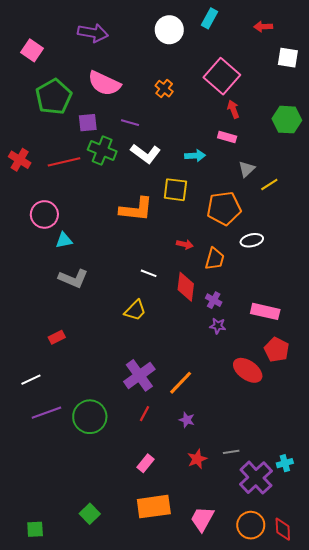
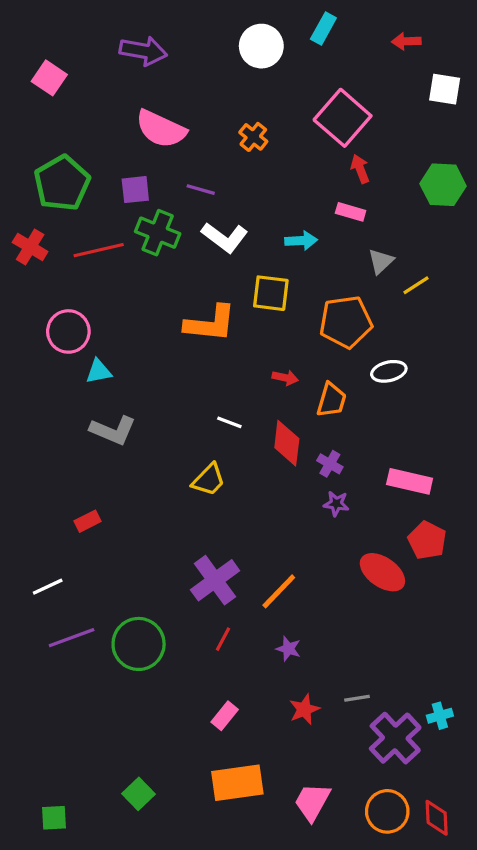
green pentagon: (54, 97) -> (62, 183), moved

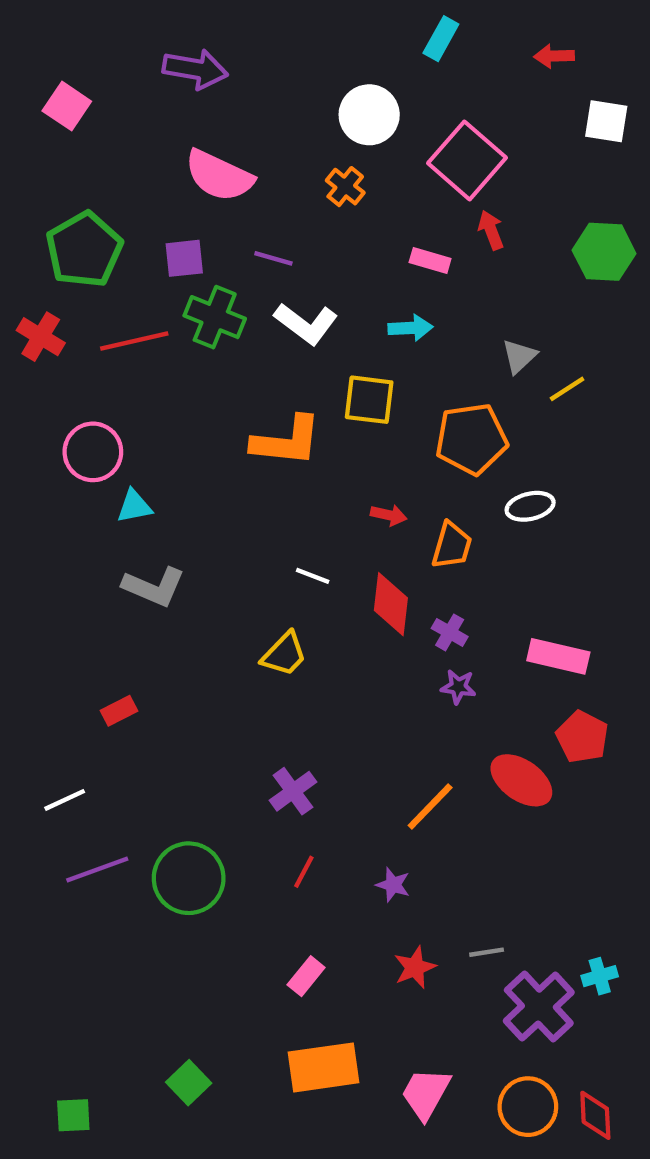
white circle: (261, 46) -> (369, 115), moved
pink rectangle: (351, 212) -> (430, 261), moved
purple cross: (215, 580) -> (293, 791), size x0.7
orange line: (279, 591) -> (430, 806), moved

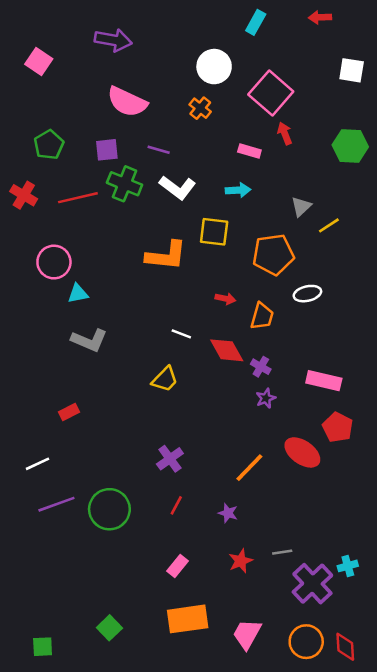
red arrow: (554, 56) -> (320, 17), moved
green pentagon: (84, 250) -> (49, 145), size x0.7
red diamond: (391, 604) -> (227, 350), turned -36
purple star: (458, 687) -> (266, 398), turned -30

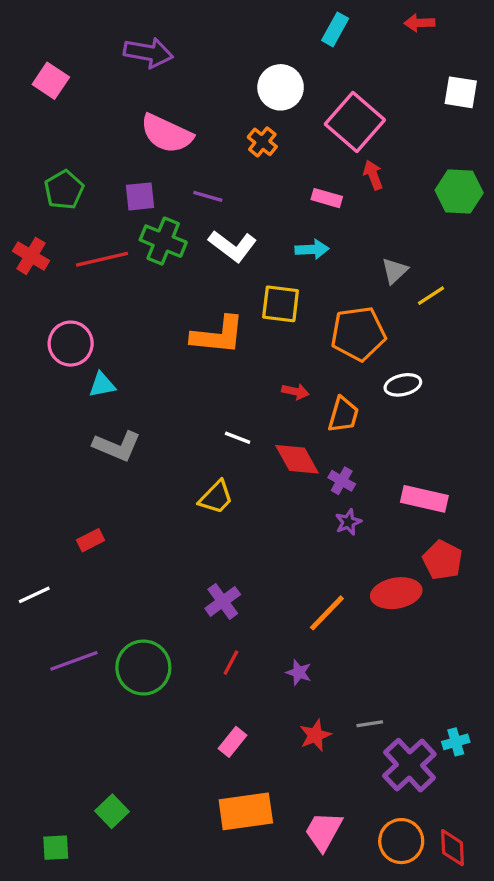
red ellipse: (302, 452) -> (396, 593), turned -45
white line: (38, 464) -> (34, 595), moved
green square: (109, 628) -> (112, 811), moved

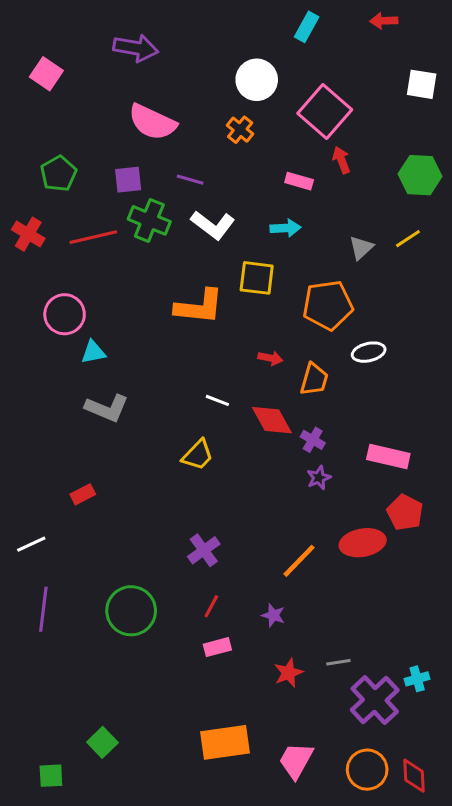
yellow line: (431, 296) -> (408, 239), moved
purple line: (74, 661) -> (43, 609), moved, turned -63
pink rectangle: (233, 742) -> (217, 647), moved, turned 36

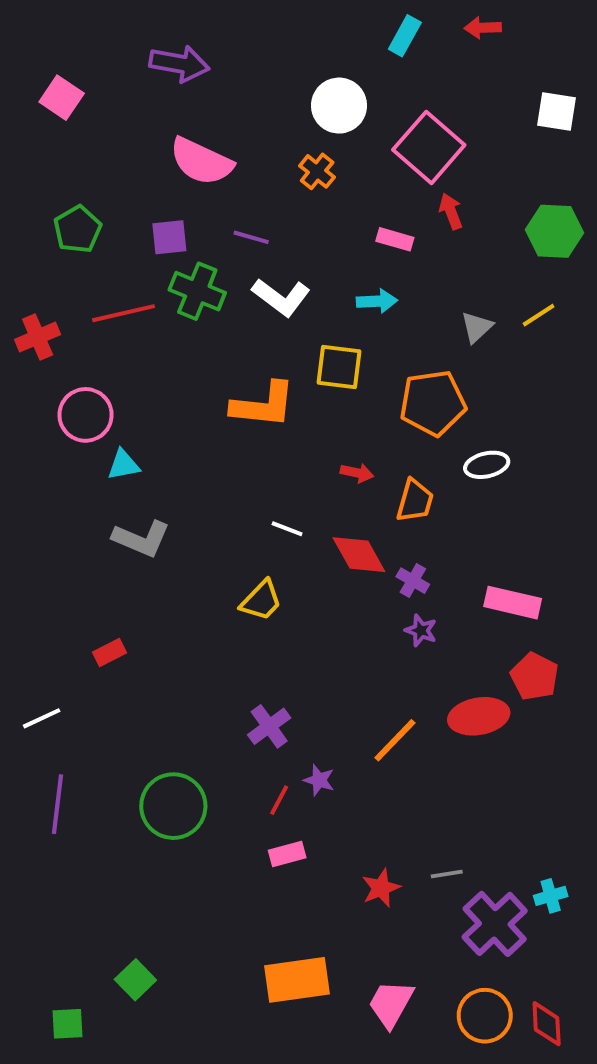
red arrow: (384, 21) -> (483, 28), moved
red cross: (28, 234) -> (38, 337), moved, turned 36
purple star: (319, 478) -> (421, 630), turned -30
purple star: (273, 615) -> (319, 780), moved

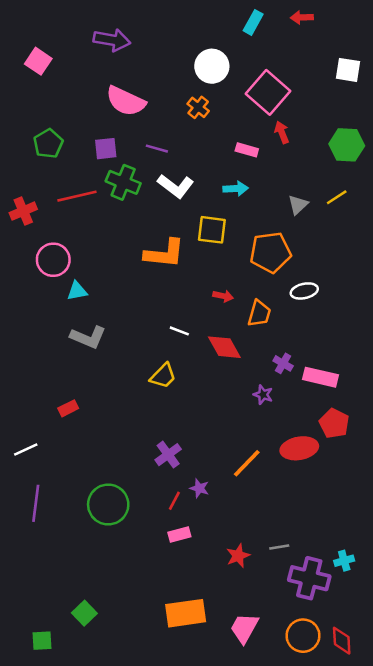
purple cross: (413, 581) -> (283, 363), moved
purple cross: (495, 924) -> (309, 578), turned -33

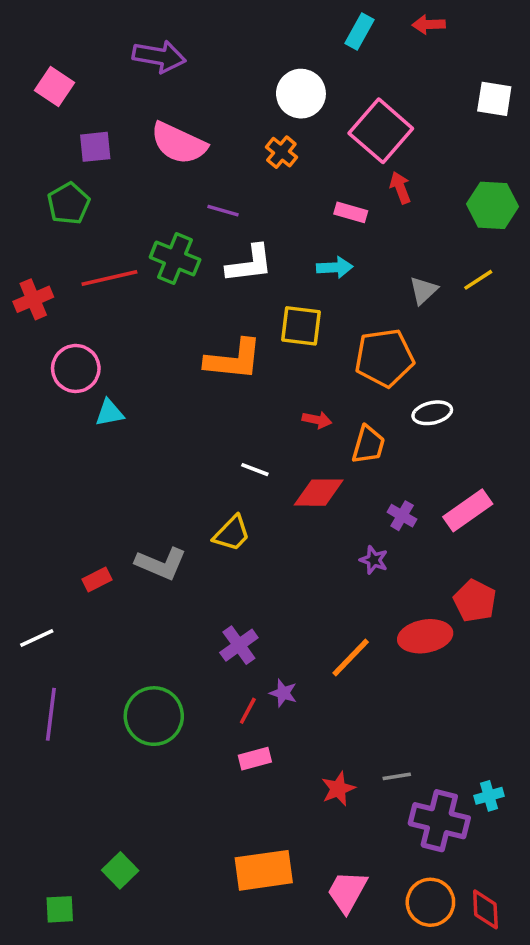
purple square: (106, 149) -> (95, 147), moved
white L-shape: (176, 186) -> (250, 264), turned -44
gray L-shape: (88, 337) -> (161, 564), moved
red diamond: (224, 347) -> (319, 493), turned -60
pink rectangle: (320, 377) -> (468, 510), moved, turned -48

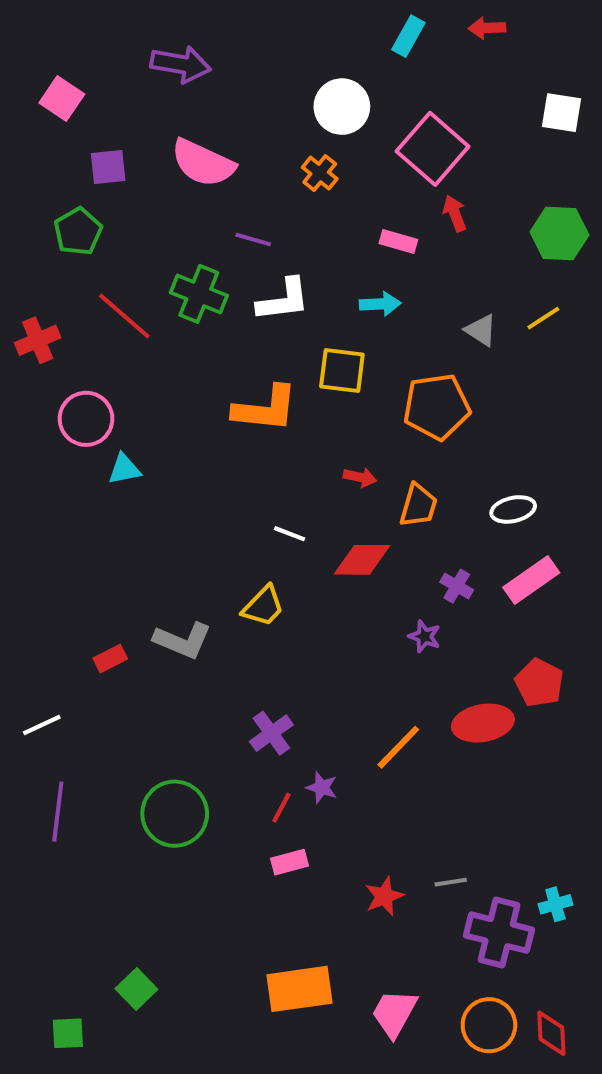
red line: (109, 278) -> (124, 316), turned 54
gray triangle: (423, 290) -> (481, 330), turned -44
white ellipse: (432, 413) -> (513, 509), moved

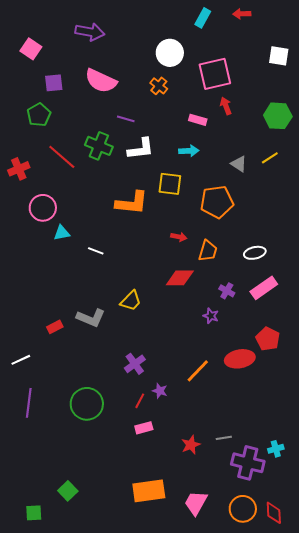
pink square: (433, 149) -> (215, 74), turned 36
white line: (289, 534) -> (96, 251), moved

